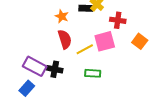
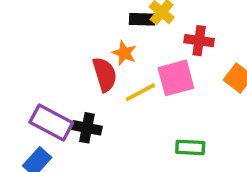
orange star: (62, 16) -> (124, 53), moved
green rectangle: (93, 73) -> (190, 147), moved

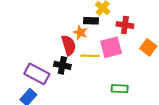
black rectangle: (142, 19) -> (91, 21), moved
yellow line: (140, 92) -> (90, 56), turned 30
black cross: (87, 128) -> (62, 65), moved

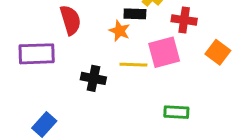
red semicircle: (69, 45) -> (70, 20), moved
purple rectangle: (37, 74) -> (37, 54), moved, turned -30

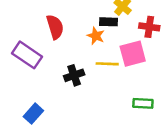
purple rectangle: (37, 54) -> (27, 55), turned 36
black cross: (93, 78) -> (74, 75), turned -30

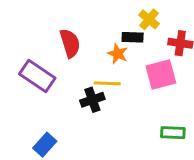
yellow line: (107, 64) -> (107, 83), moved

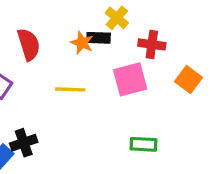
orange star: (118, 54) -> (82, 43), moved
black cross: (92, 100) -> (24, 143), moved

